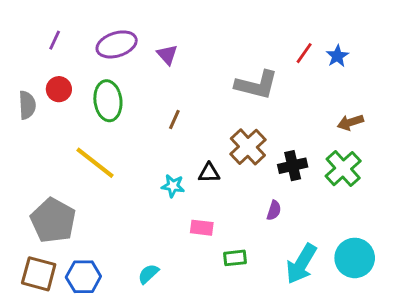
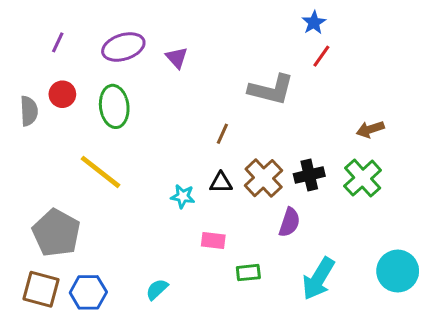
blue star: (337, 56) -> (314, 23), moved
brown line: (174, 119) -> (222, 134), moved
brown cross: (248, 147) -> (264, 178), moved
purple semicircle: (274, 210) -> (289, 222), size x1.4
cyan circle: (355, 258) -> (398, 271), moved

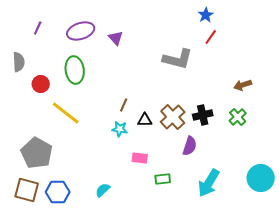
red circle: (62, 94) -> (41, 84), moved
gray semicircle: (29, 111) -> (19, 62), moved
brown line: (222, 134) -> (124, 105), moved
green cross: (363, 178) -> (238, 117), size x0.7

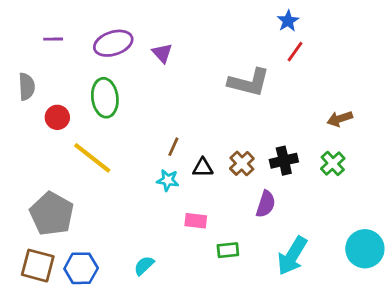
purple line: (38, 28) -> (53, 39), turned 64
brown cross: (173, 117) -> (242, 163), size x0.7

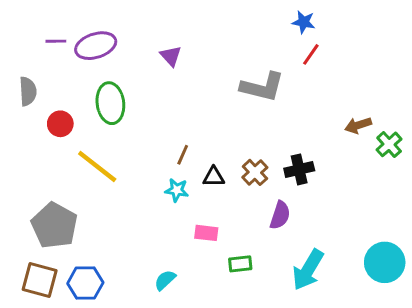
blue star: (288, 21) -> (304, 22), turned -30
purple ellipse: (113, 43) -> (96, 46), moved
green cross: (333, 163) -> (389, 144), moved
cyan semicircle: (144, 266) -> (165, 280), moved

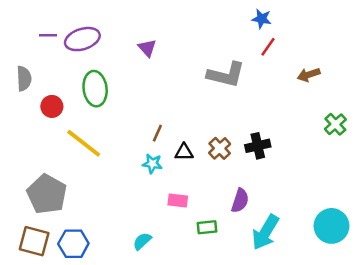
brown arrow: (358, 125) -> (309, 75), moved
purple semicircle: (280, 215) -> (240, 201), moved

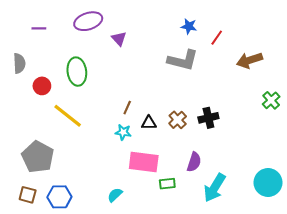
blue star: (262, 19) -> (189, 26), moved
purple ellipse: (82, 39) -> (88, 21), moved
brown arrow: (309, 75) -> (250, 60), size x1.4
pink rectangle: (178, 201) -> (144, 162), size x1.8
brown square: (34, 241) -> (28, 195), size x0.7

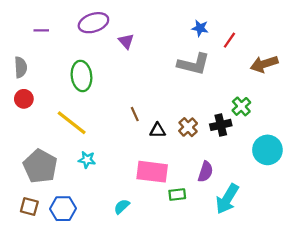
red circle: (42, 86) -> (24, 99), moved
green cross: (271, 100) -> (241, 106), moved
brown line: (127, 108) -> (135, 114), turned -48
cyan star: (123, 132) -> (87, 160), moved
cyan circle: (268, 183) -> (267, 150), moved

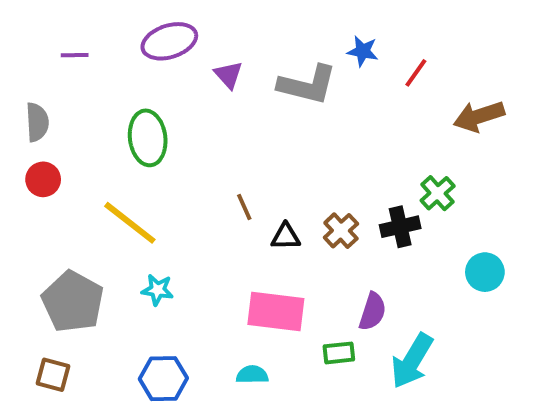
gray L-shape: (194, 64) -> (307, 85), moved
cyan circle: (267, 150) -> (485, 272), size x0.7
green rectangle: (177, 195) -> (339, 353), moved
cyan semicircle: (122, 206) -> (252, 375), moved, turned 42
blue hexagon: (63, 209) -> (163, 379), moved

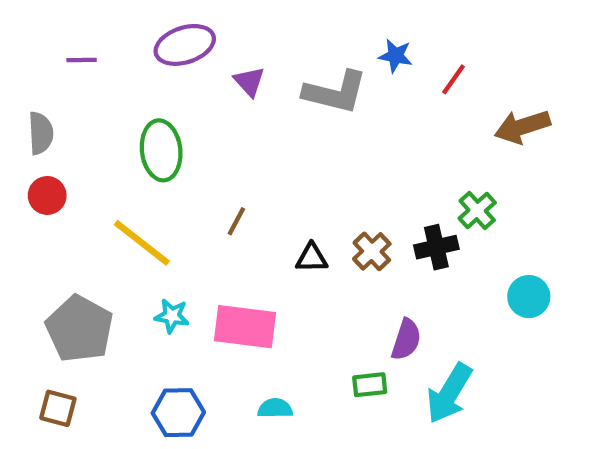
brown line: (244, 207) -> (236, 221), moved, turned 52
pink rectangle: (276, 312) -> (245, 327), moved

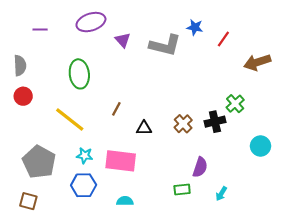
black triangle: (312, 258) -> (144, 128), moved
cyan arrow: (449, 393) -> (221, 194), size x0.5
cyan semicircle: (275, 408) -> (125, 201), moved
blue hexagon: (178, 413) -> (84, 185), moved

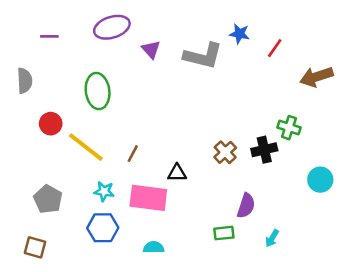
red circle: (23, 96) -> (51, 124), moved
green cross: (235, 104) -> (289, 128), turned -30
brown line: (116, 109) -> (133, 154), moved
black triangle: (144, 128) -> (177, 173), moved
gray pentagon: (39, 162) -> (48, 199), size x0.7

